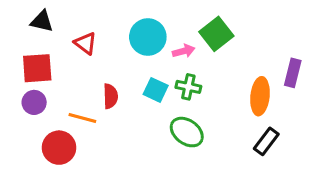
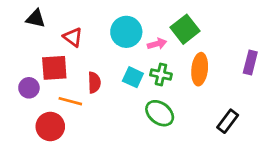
red square: (37, 68) -> (54, 68), moved
orange ellipse: (260, 96) -> (200, 69), moved

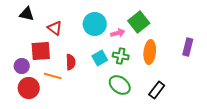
cyan square: (133, 77) -> (100, 58), turned 35
black rectangle: (228, 121) -> (157, 90), moved
red circle: (50, 127) -> (29, 88), moved

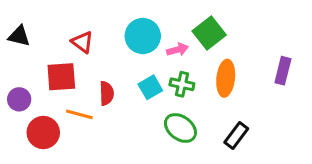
black triangle: (27, 14) -> (19, 36), moved
purple circle: (22, 66) -> (19, 99), moved

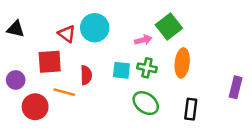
cyan circle: (143, 36) -> (95, 28), moved
purple rectangle: (283, 71) -> (236, 87), moved
cyan square: (150, 87) -> (121, 70), turned 36
black rectangle: (236, 136) -> (191, 109), turned -30

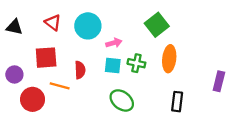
red triangle: (67, 34) -> (53, 23), moved
pink arrow: (143, 40) -> (114, 43), moved
green ellipse: (146, 103) -> (122, 100), moved

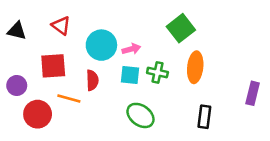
cyan circle: (88, 26) -> (101, 45), moved

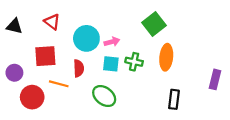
green ellipse: (140, 115) -> (104, 96), moved

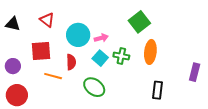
cyan square: (111, 64) -> (100, 58), turned 35
red circle: (32, 97) -> (17, 95), moved

